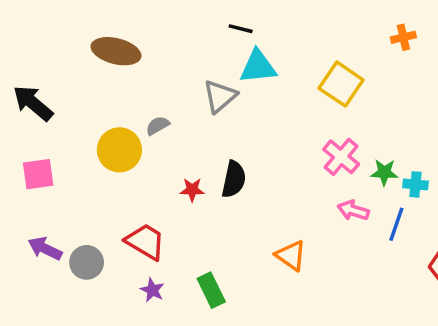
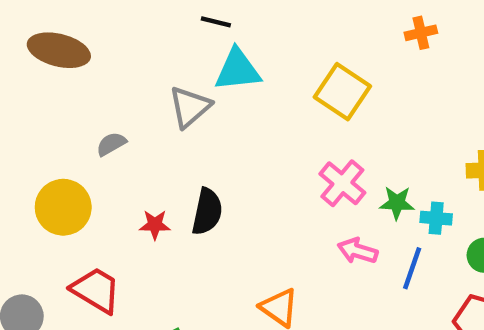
yellow circle: (119, 150) -> (63, 207), moved

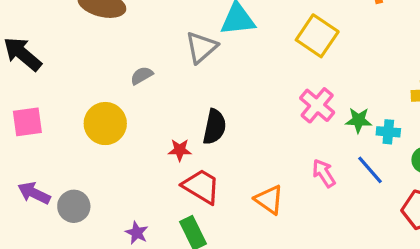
red star: (155, 225) -> (180, 150), moved
pink arrow: (358, 251) -> (324, 173), moved, turned 40
blue line: (412, 268) -> (370, 170), turned -60
red trapezoid: (96, 290) -> (201, 186), moved

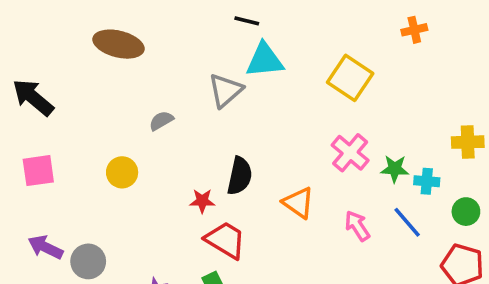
yellow circle: (105, 124) -> (122, 172), size x0.7
orange triangle: (269, 200) -> (298, 203), moved

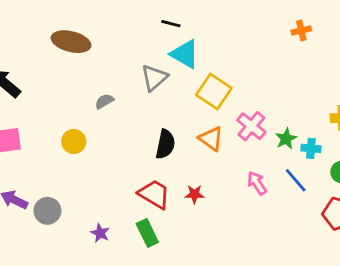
cyan triangle: (265, 60) -> (185, 54), turned 36
yellow square: (350, 78) -> (214, 92), moved
green star: (395, 169) -> (286, 139), turned -30
red star: (202, 201) -> (194, 194), moved
orange triangle: (298, 203) -> (211, 139), moved

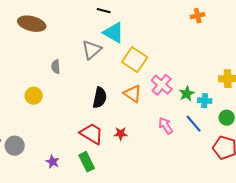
gray semicircle: (104, 101) -> (56, 67), turned -64

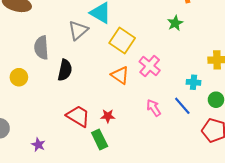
gray semicircle: (56, 67) -> (41, 48), size x1.6
green star: (187, 94) -> (175, 23), moved
black semicircle: (100, 98) -> (65, 70), moved
green rectangle: (87, 162) -> (100, 140), moved

